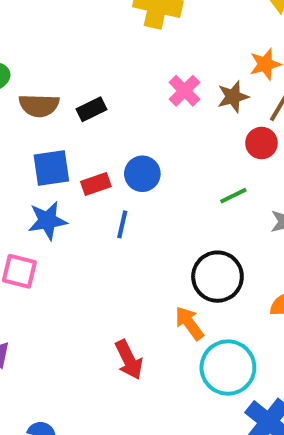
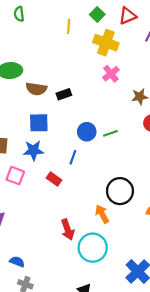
pink cross: (184, 91) -> (111, 74), moved
red rectangle: (96, 184) -> (54, 179), moved, turned 48
green line: (233, 196) -> (110, 133), moved
cyan circle: (228, 368) -> (93, 248), moved

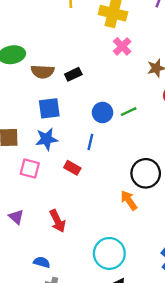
red arrow: (68, 229) -> (58, 221), moved
cyan circle: (93, 248) -> (109, 253), moved

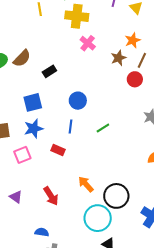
brown semicircle: (43, 72) -> (22, 58), moved, turned -42
green line: (129, 112) -> (103, 128), moved
pink square: (30, 169) -> (22, 155), turned -30
black circle: (146, 173) -> (116, 196), moved
orange arrow: (129, 200) -> (86, 184), moved

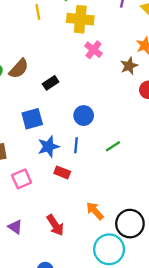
blue star: (34, 128) -> (48, 147), moved

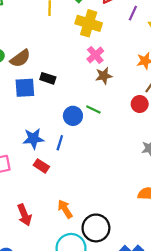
brown star: (129, 66) -> (104, 76), moved
black rectangle: (51, 83) -> (48, 78), turned 40
blue square: (32, 119) -> (25, 88), moved
green line: (113, 146) -> (93, 110), moved, turned 48

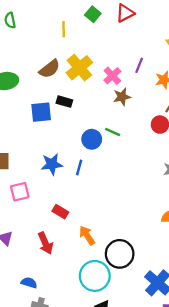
purple line: (133, 13) -> (139, 65), moved
yellow cross: (89, 23) -> (79, 68), moved, turned 35
brown semicircle: (20, 58) -> (50, 69), moved
red rectangle: (41, 166) -> (60, 212), moved

